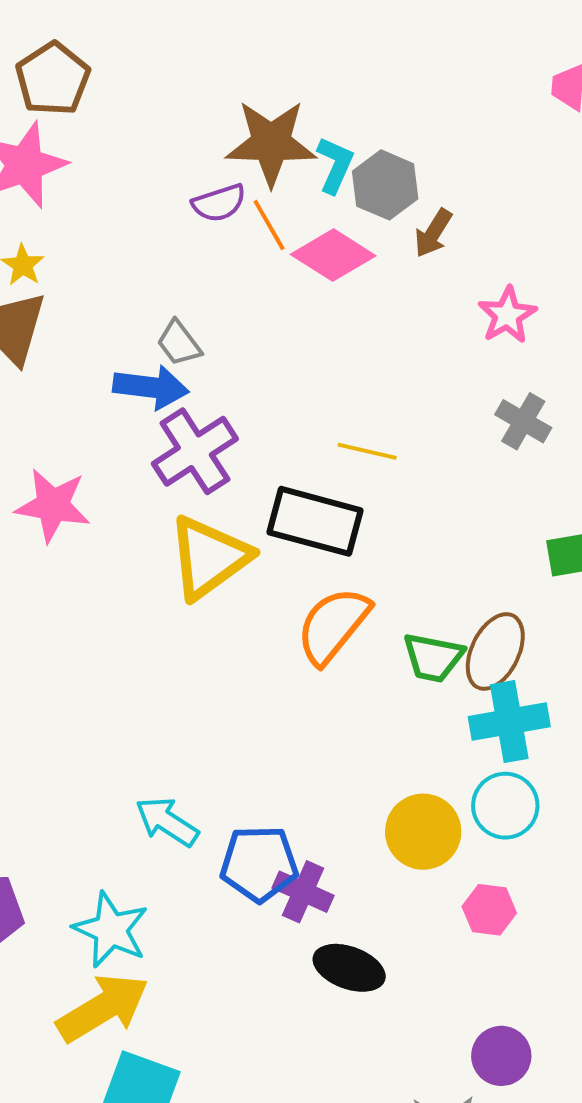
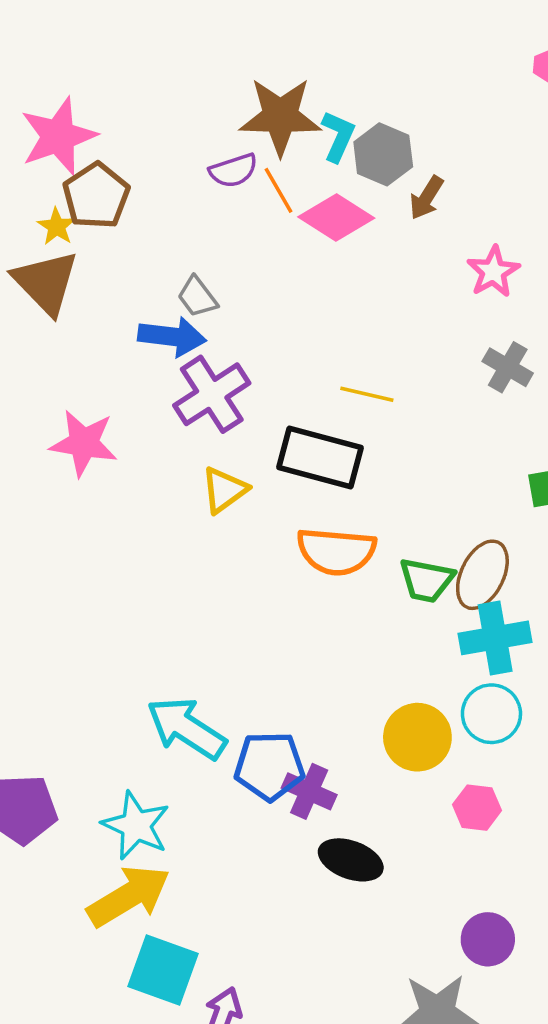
brown pentagon: (53, 79) -> (96, 196), moved
yellow triangle: (209, 557) -> (224, 490), size x0.6
orange semicircle: (333, 625) -> (336, 551), turned -124
cyan arrow: (167, 822) -> (186, 728), size x1.4

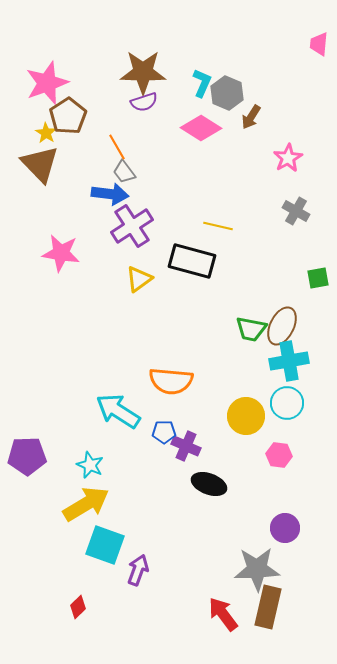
brown star: (280, 116) -> (143, 72), moved
orange line: (279, 190) -> (117, 147), moved
orange semicircle: (336, 551) -> (171, 381), moved
blue pentagon: (269, 766) -> (164, 432), size x0.6
cyan star: (136, 826) -> (90, 465), size x0.7

